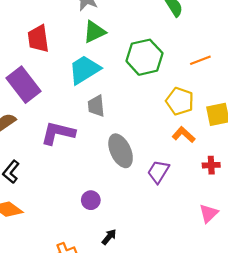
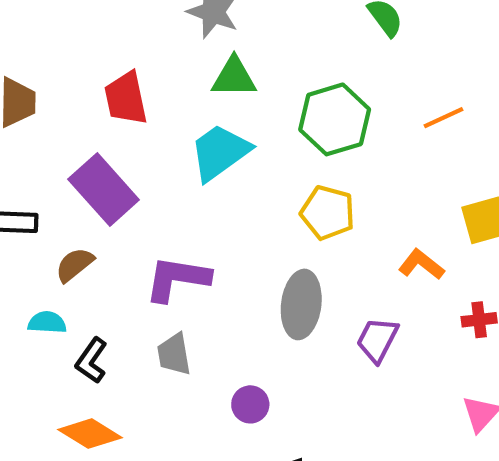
green triangle: (94, 32) -> (234, 77), turned 30
yellow pentagon: (180, 101) -> (328, 213), moved
gray trapezoid: (96, 106) -> (174, 354), moved
gray ellipse: (121, 151) -> (301, 304), turned 36

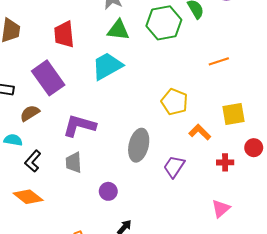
green hexagon: (335, 119) -> (164, 23), moved
yellow pentagon: (328, 213) -> (175, 102), moved

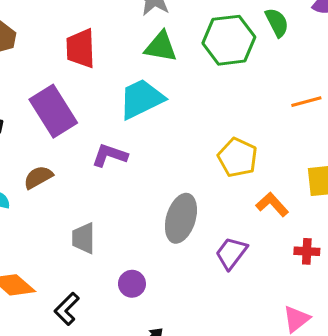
brown semicircle: (30, 113) -> (38, 177), moved
purple L-shape: (79, 126) -> (110, 155), moved, size x0.7
black L-shape: (33, 161) -> (67, 309), moved

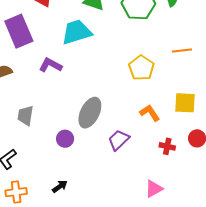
yellow pentagon: (238, 158) -> (141, 68), moved
purple circle: (132, 284) -> (65, 139), moved

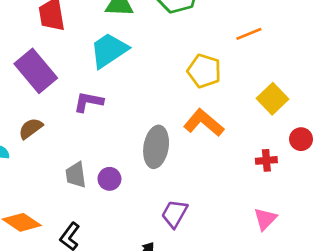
yellow square: (185, 103) -> (272, 99), turned -30
orange L-shape: (150, 113) -> (204, 123), moved, size x1.4
purple circle: (65, 139) -> (109, 179), moved
purple trapezoid: (119, 140) -> (175, 214), moved

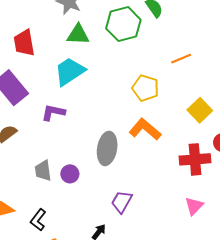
red cross: (266, 160) -> (195, 159), size x1.8

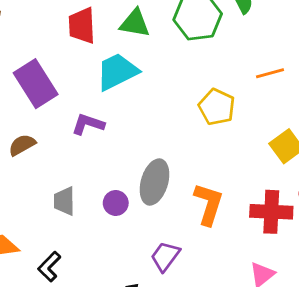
red trapezoid: (24, 43) -> (82, 26), moved
orange L-shape: (145, 129) -> (209, 204), moved, turned 60
purple circle: (70, 174) -> (116, 203), moved

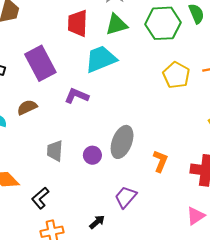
green triangle: (135, 23) -> (116, 25), turned -30
yellow pentagon: (217, 107) -> (176, 75), moved
orange L-shape: (209, 204) -> (160, 161), size x0.7

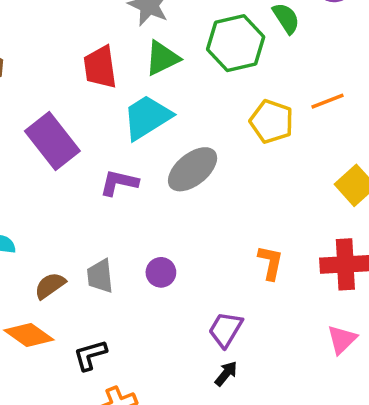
brown semicircle: (27, 107) -> (50, 286), moved
gray ellipse: (122, 142) -> (193, 169), moved, turned 40
black L-shape: (40, 198) -> (90, 355), turned 35
black arrow: (97, 222) -> (226, 374), moved

